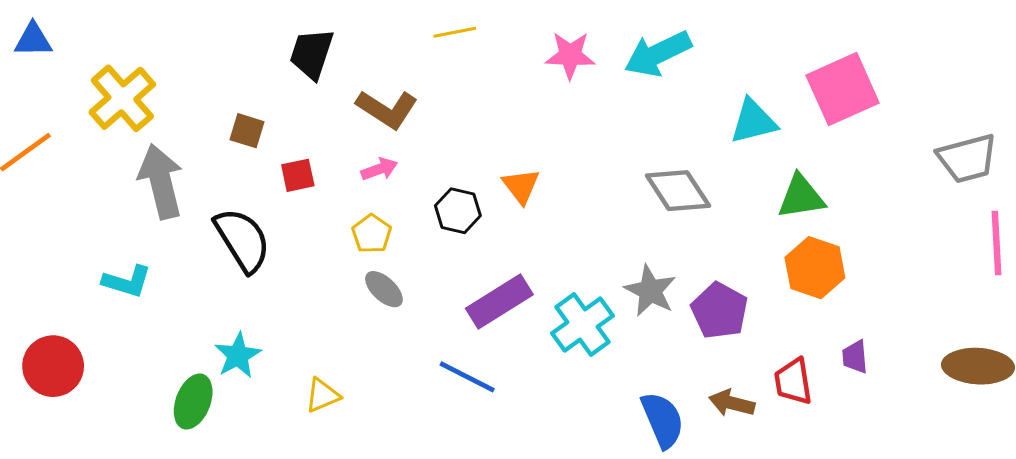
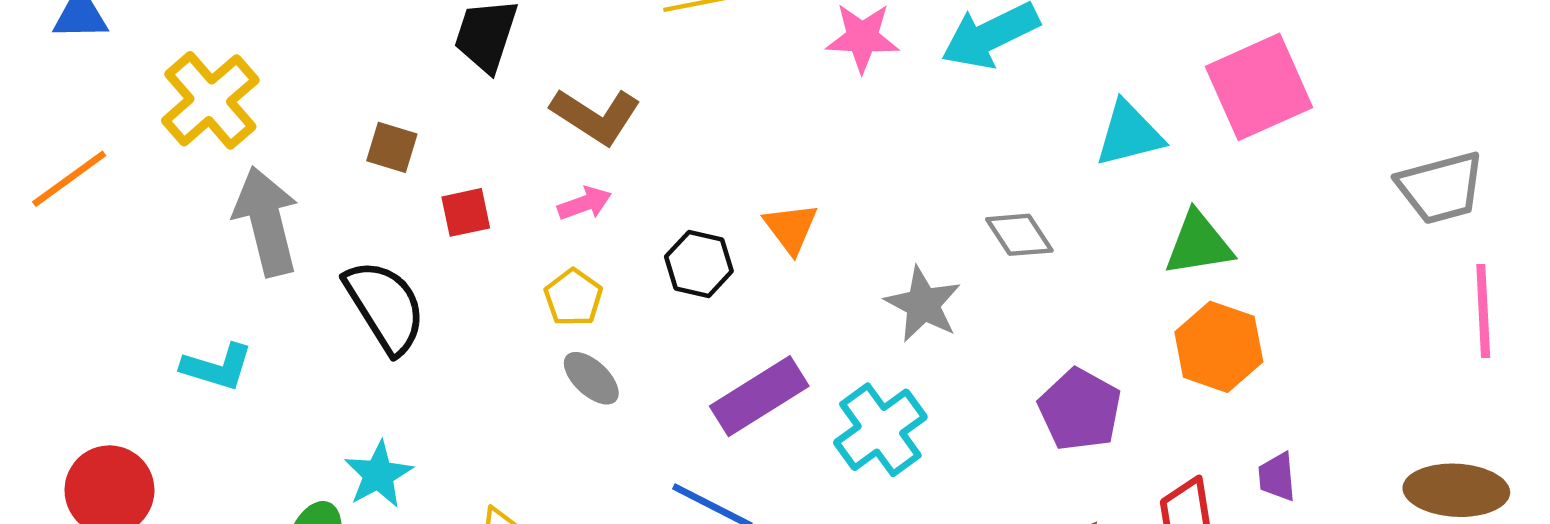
gray diamond: (678, 191) -> (1019, 235), size x0.7
gray star: (650, 291) -> (923, 304), moved

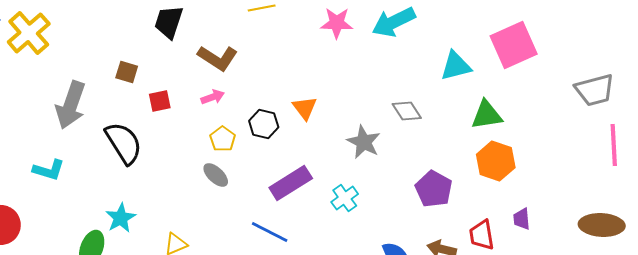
yellow cross: (210, 100) -> (29, 33), moved
gray arrow: (266, 221) -> (71, 105), turned -147
yellow pentagon: (573, 298) -> (223, 139), moved
cyan cross: (880, 430) -> (345, 198), size x0.7

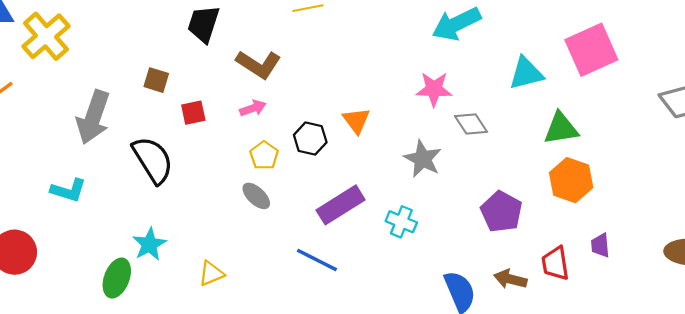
pink star: (337, 23) -> (434, 89), moved
cyan cross: (345, 198) -> (401, 222), turned -32

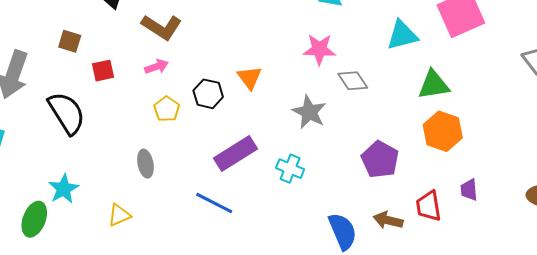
gray ellipse: (256, 196) -> (145, 164), moved, turned 36

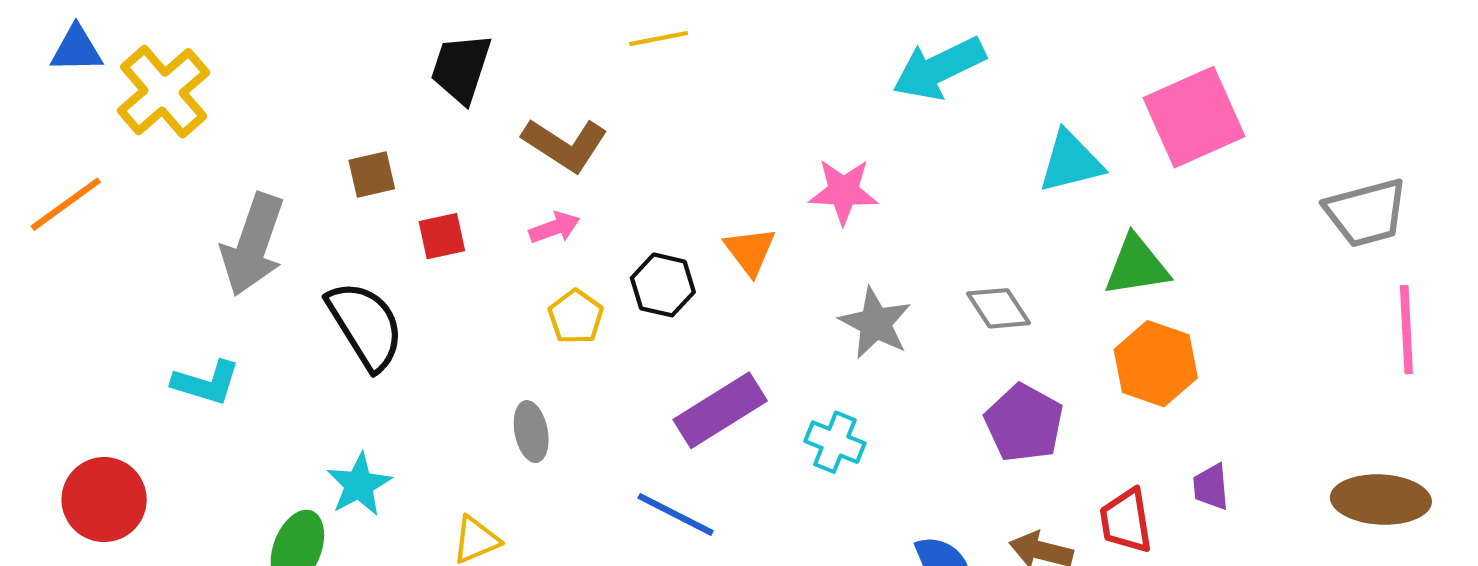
brown square: (70, 41) -> (372, 174), turned -30
pink star: (319, 49) -> (843, 191), moved
gray diamond: (353, 81) -> (999, 308), moved

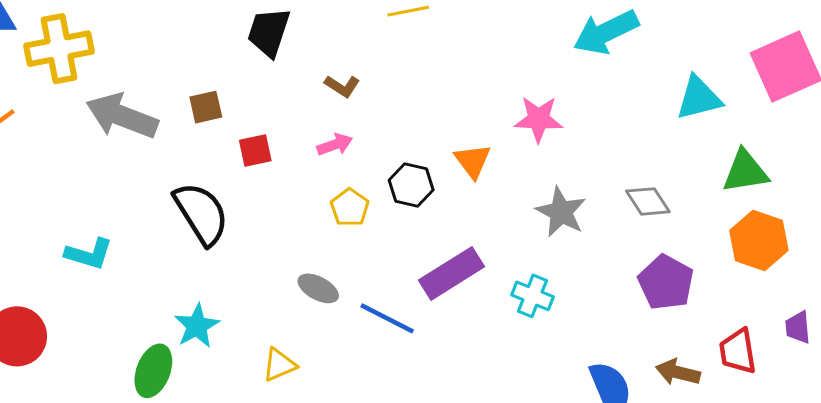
yellow cross: (164, 92) -> (59, 49), turned 30
brown L-shape: (565, 145) -> (342, 86), size x0.6
gray arrow: (253, 245) -> (122, 116), moved, turned 92
gray ellipse: (531, 432) -> (318, 288), turned -51
blue line: (676, 514) -> (387, 318), moved

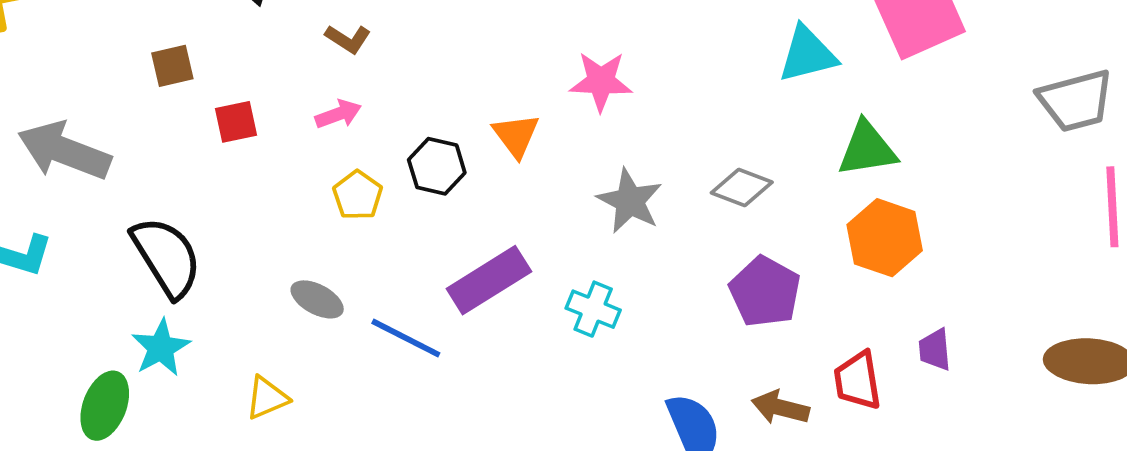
gray arrow: (122, 116) -> (64, 151), moved
gray diamond: (648, 201) -> (742, 187), turned -36
black semicircle: (201, 213) -> (167, 257), moved

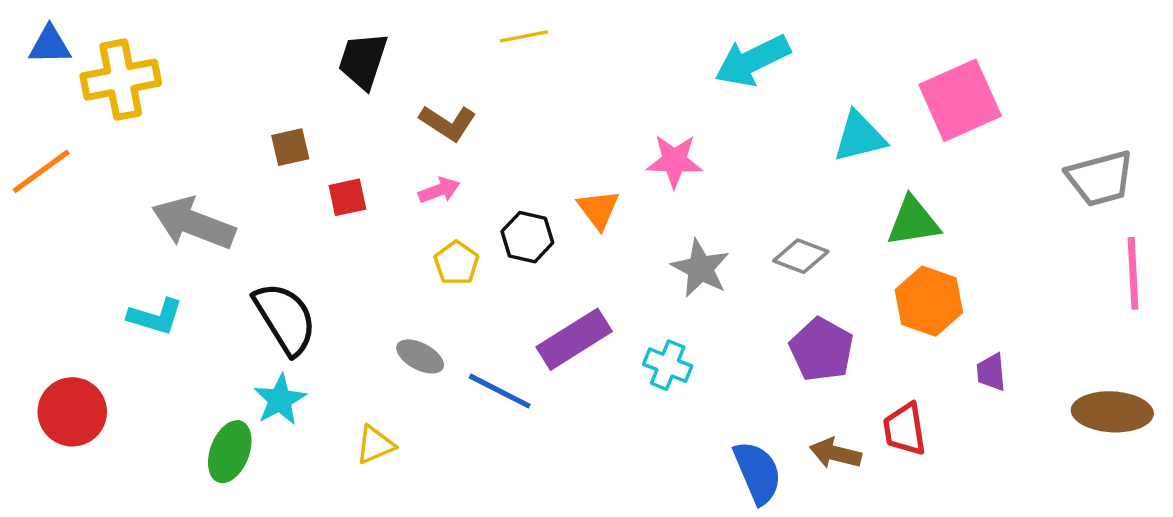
brown L-shape: (348, 39) -> (448, 123), size x1.4
purple trapezoid: (935, 350) -> (991, 372), moved

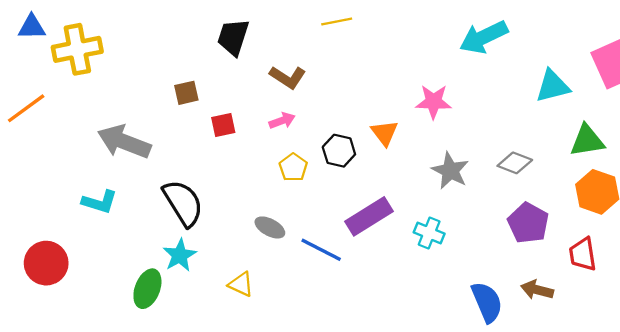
red trapezoid: (905, 429) -> (583, 254), moved
yellow triangle: (375, 445) -> (241, 284), turned 48

